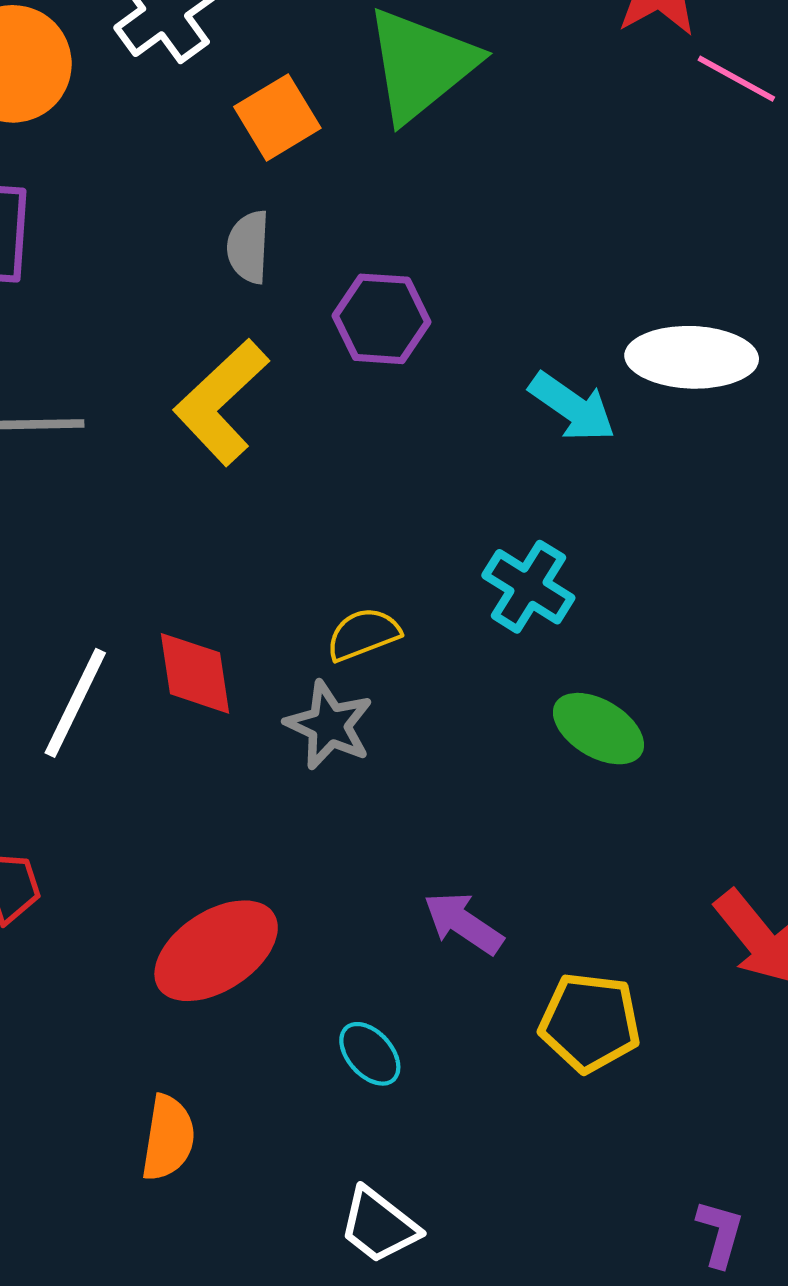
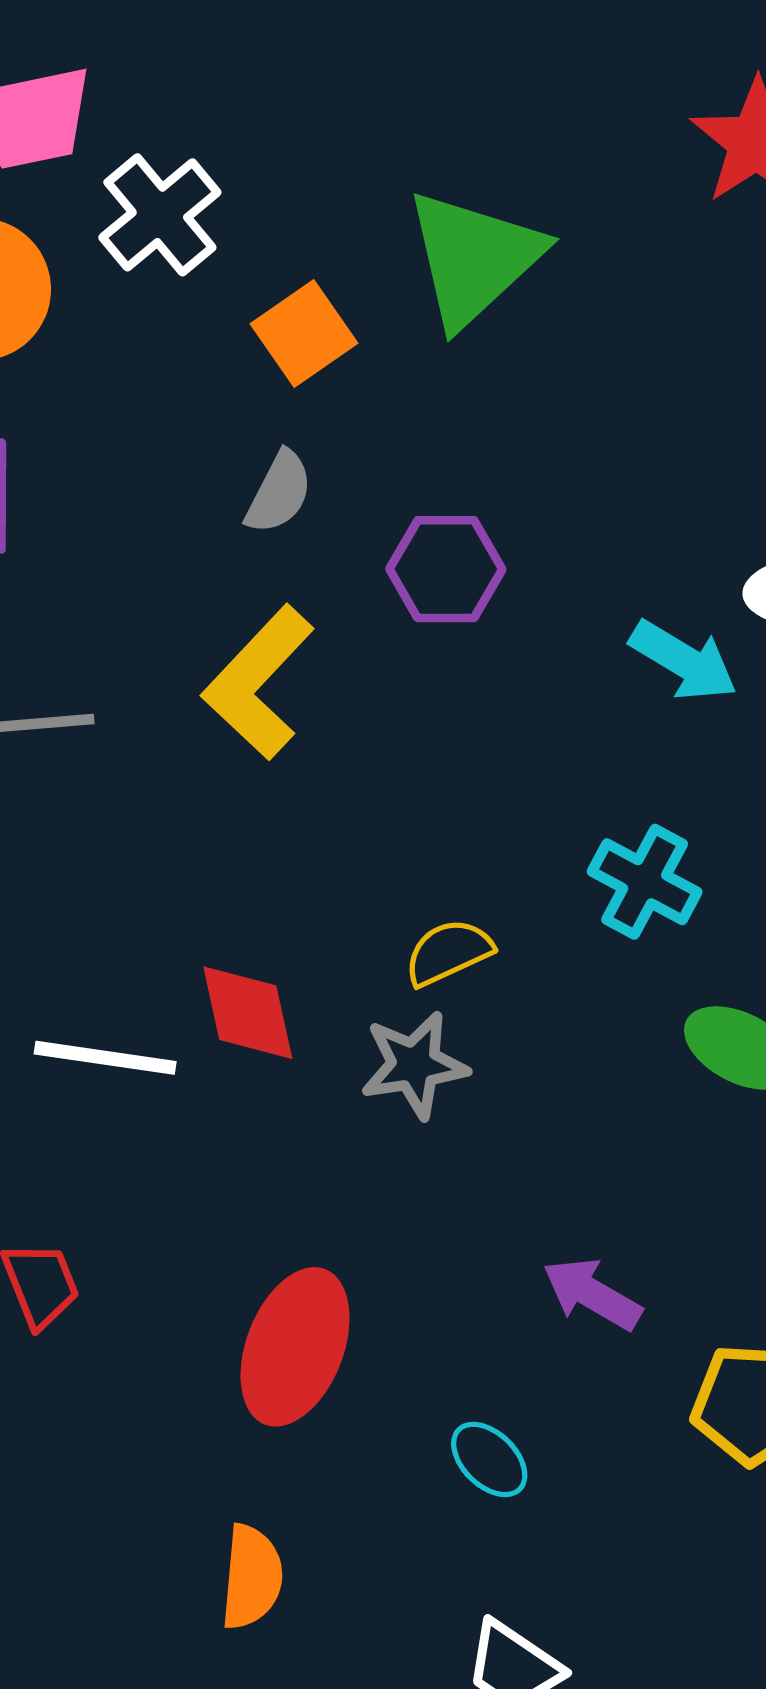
gray semicircle: (248, 247) -> (279, 492), turned -152
white line: (75, 703) -> (105, 1058), turned 76
gray star: (329, 725) -> (414, 1065), turned -30
red ellipse: (216, 951) -> (295, 1347), turned -32

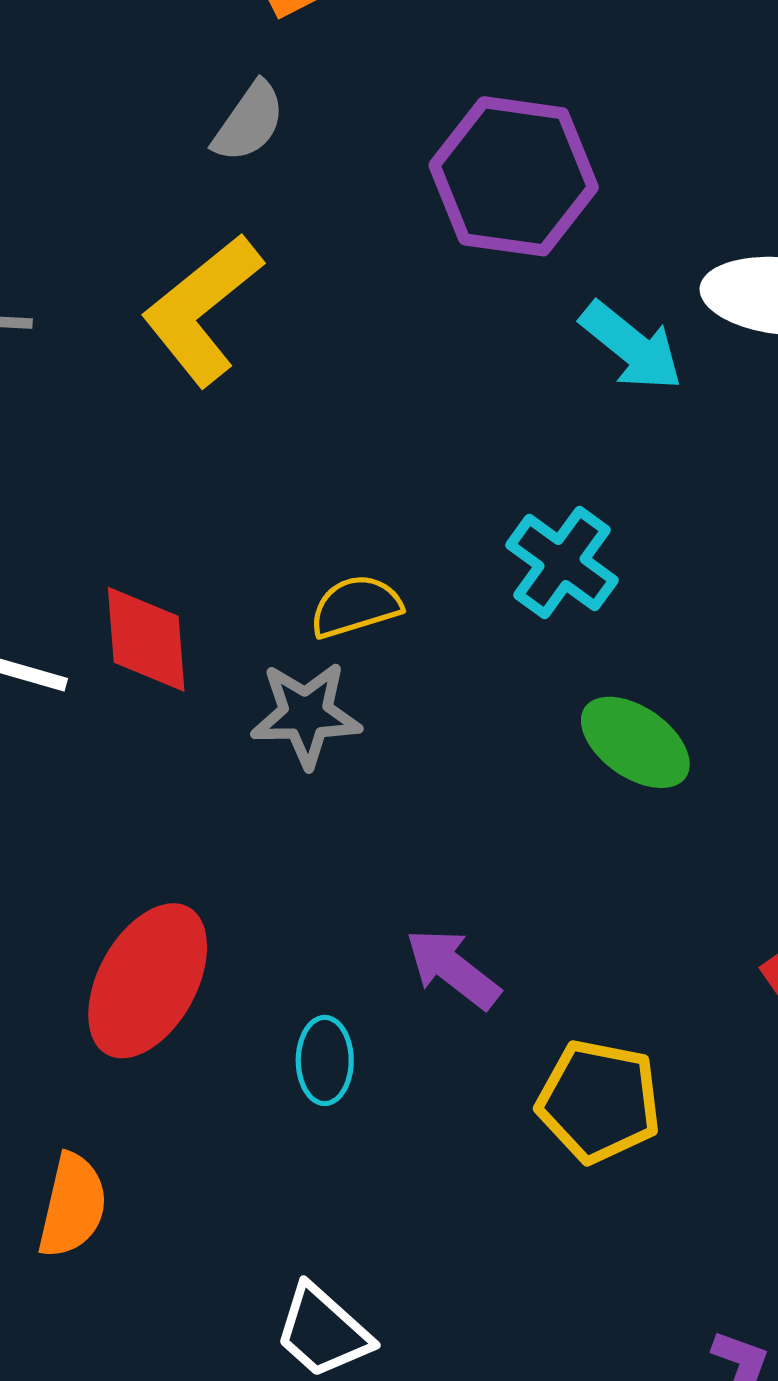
purple hexagon: (446, 569) -> (514, 176), moved, size x1.4
cyan ellipse: (489, 1459) -> (325, 1060), moved, turned 38

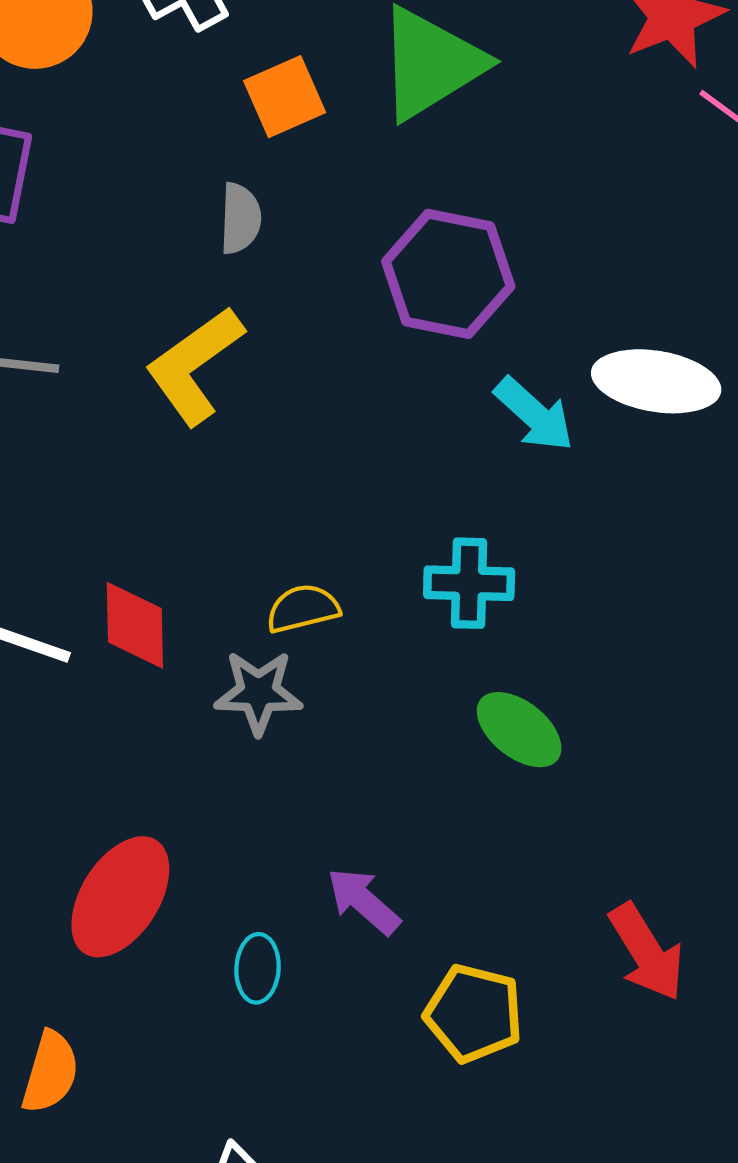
gray semicircle: (249, 122) -> (240, 219), turned -36
cyan cross: (562, 563) -> (469, 583), turned -38

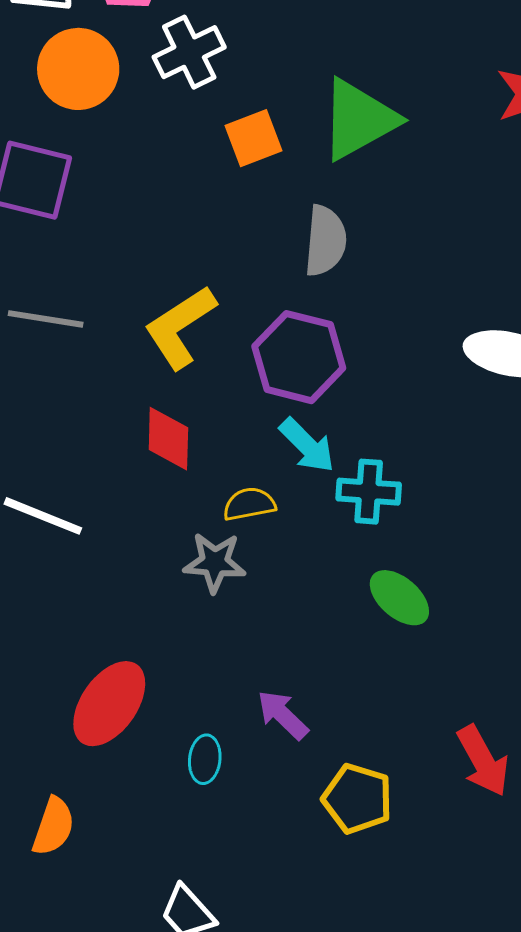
gray semicircle: (240, 219) -> (325, 241), moved, size x1.4
purple hexagon: (448, 274) -> (299, 357), moved
cyan arrow: (534, 414) -> (307, 445), moved
red diamond: (135, 625) -> (168, 439), moved

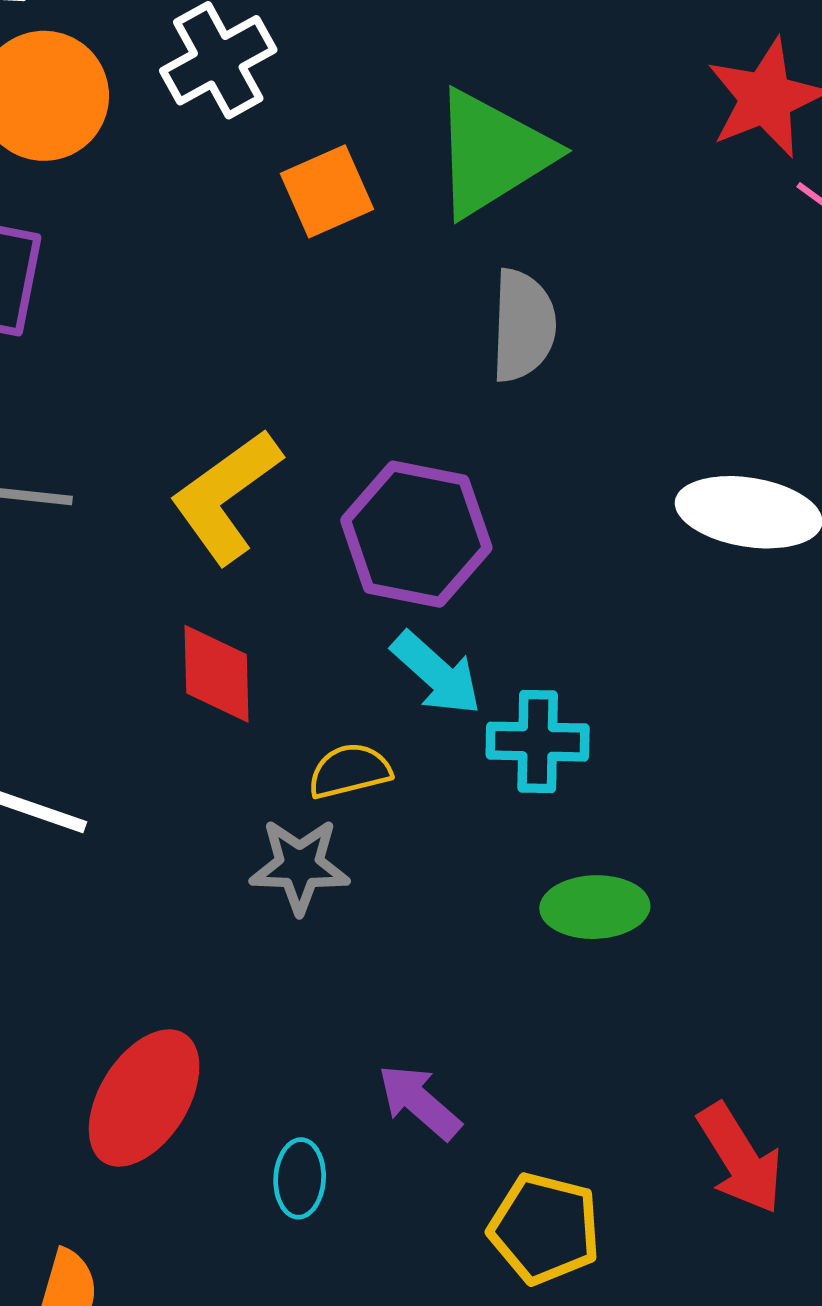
gray semicircle: (325, 241) -> (523, 326), moved
green ellipse: (399, 598) -> (595, 907), turned -40

